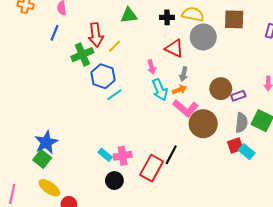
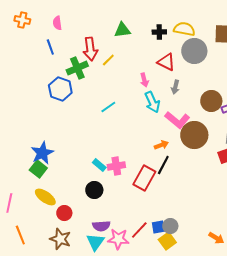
blue line: (54, 33) -> (50, 47), turned -42
blue hexagon: (103, 76) -> (60, 89), moved
orange arrow: (179, 90) -> (161, 145), moved
black circle: (114, 181) -> (94, 190), moved

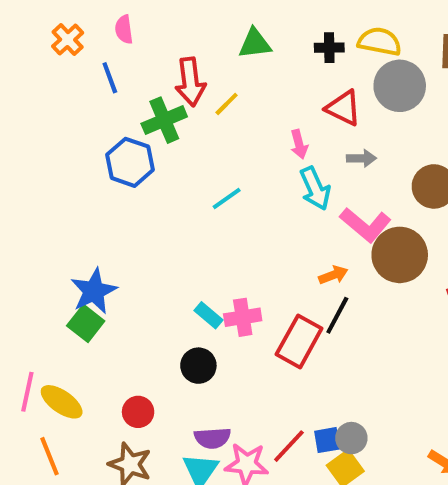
orange cross: (22, 20) -> (68, 40), moved, turned 35
gray arrow: (175, 87) -> (361, 158), turned -104
yellow ellipse: (45, 197) -> (62, 402), moved

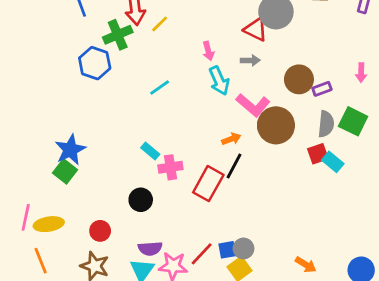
red triangle: (343, 108) -> (256, 29), moved
cyan rectangle: (208, 315) -> (150, 151), moved
yellow ellipse: (62, 402) -> (49, 224), turned -44

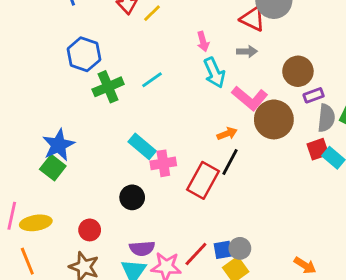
green cross: (118, 35) -> (108, 87), moved
purple rectangle: (322, 89) -> (314, 95), moved
cyan rectangle: (150, 151) -> (142, 146), size x1.4

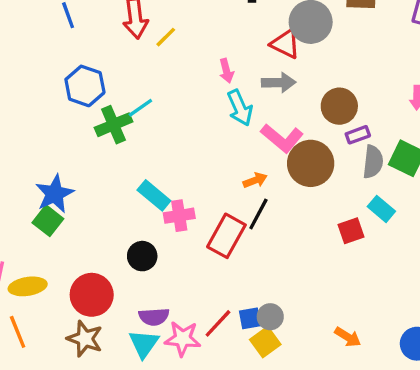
gray arrow: (247, 51) -> (279, 83), size x1.4
cyan line: (152, 80) -> (140, 108), moved
red square: (318, 149) -> (351, 231), moved
red circle: (90, 230) -> (92, 295), size x1.6

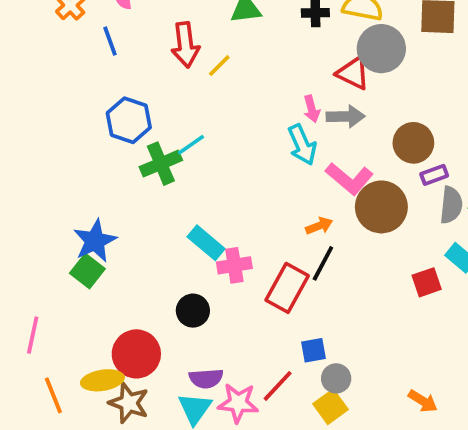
pink arrow: (226, 71) -> (312, 109), moved
yellow ellipse: (28, 286) -> (102, 380), moved
blue square: (250, 318) -> (314, 350), moved

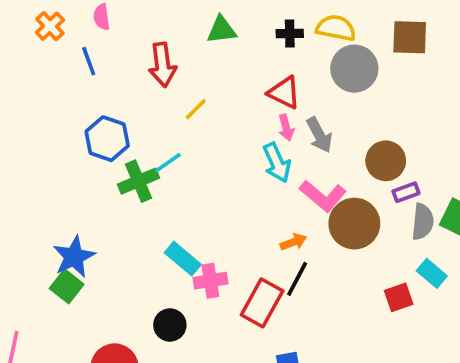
yellow line: (219, 66) -> (196, 109), moved
red triangle: (353, 73) -> (284, 93), moved
gray arrow: (346, 116) -> (319, 135), turned 63

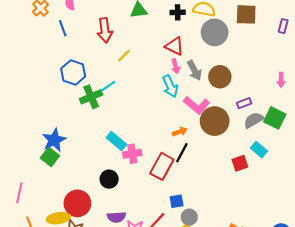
brown circle: (386, 161) -> (220, 77), moved
gray semicircle: (423, 222) -> (254, 120), turned -126

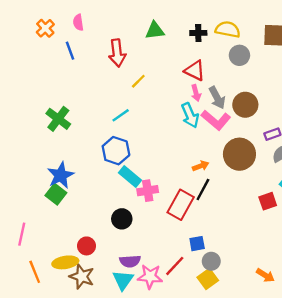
gray circle: (215, 32) -> (239, 55), size x0.7
blue hexagon: (73, 73) -> (116, 151), moved
green cross: (91, 97) -> (58, 119), moved, turned -30
pink L-shape: (197, 105) -> (216, 120), moved
red circle: (77, 203) -> (86, 246), size x0.6

